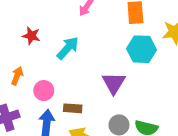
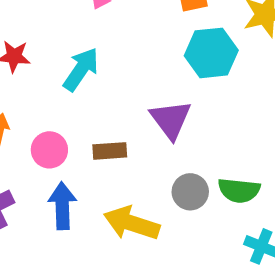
brown rectangle: (73, 108) -> (110, 151), moved

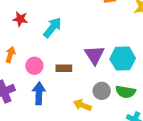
cyan hexagon: (211, 53) -> (123, 59), moved
yellow arrow: (132, 223) -> (82, 105), moved, size x0.7

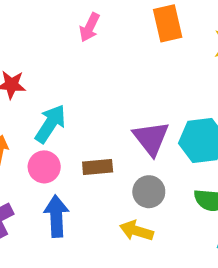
cyan arrow: (52, 27) -> (50, 124), moved
gray circle: (102, 91) -> (149, 192), moved

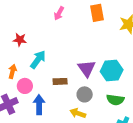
pink circle: (44, 167) -> (25, 86), moved

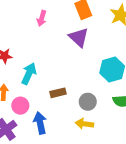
purple triangle: (87, 69) -> (79, 37), moved

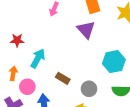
brown rectangle: (58, 93) -> (63, 78), turned 40

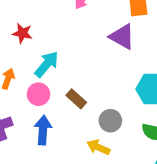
purple triangle: (86, 30) -> (122, 37), turned -30
pink circle: (27, 87) -> (39, 94), moved

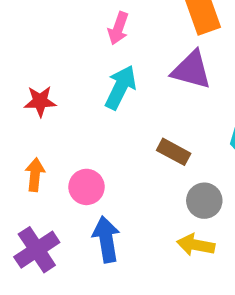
cyan arrow: (47, 64) -> (121, 87), moved
brown rectangle: (76, 99) -> (174, 152), moved

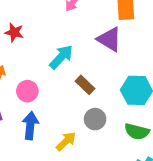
cyan arrow: (121, 87) -> (61, 57), moved
yellow arrow: (196, 245) -> (66, 141), moved, turned 110

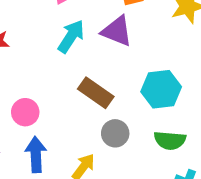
cyan arrow: (61, 57) -> (71, 36), moved
brown rectangle: (85, 85) -> (96, 93), size x1.4

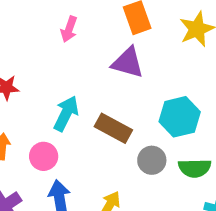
cyan arrow: (71, 36) -> (66, 114), moved
gray circle: (115, 133) -> (152, 160), moved

